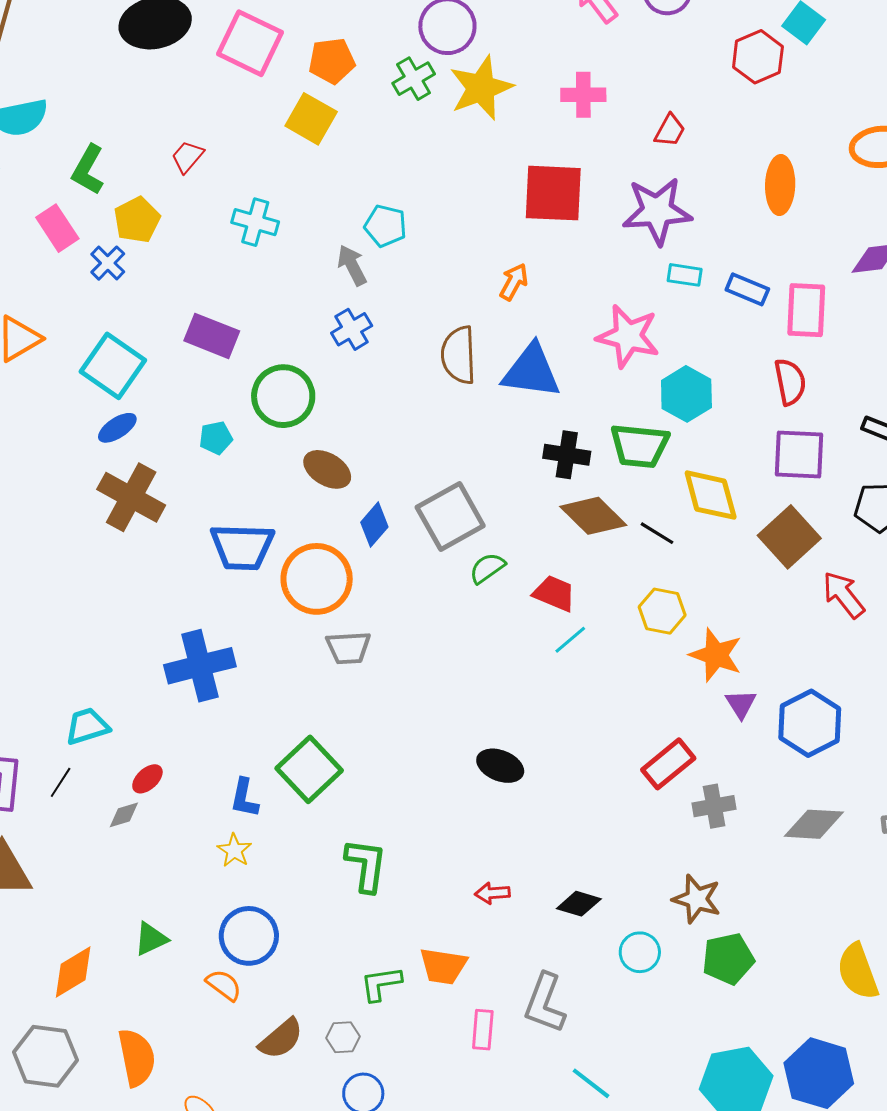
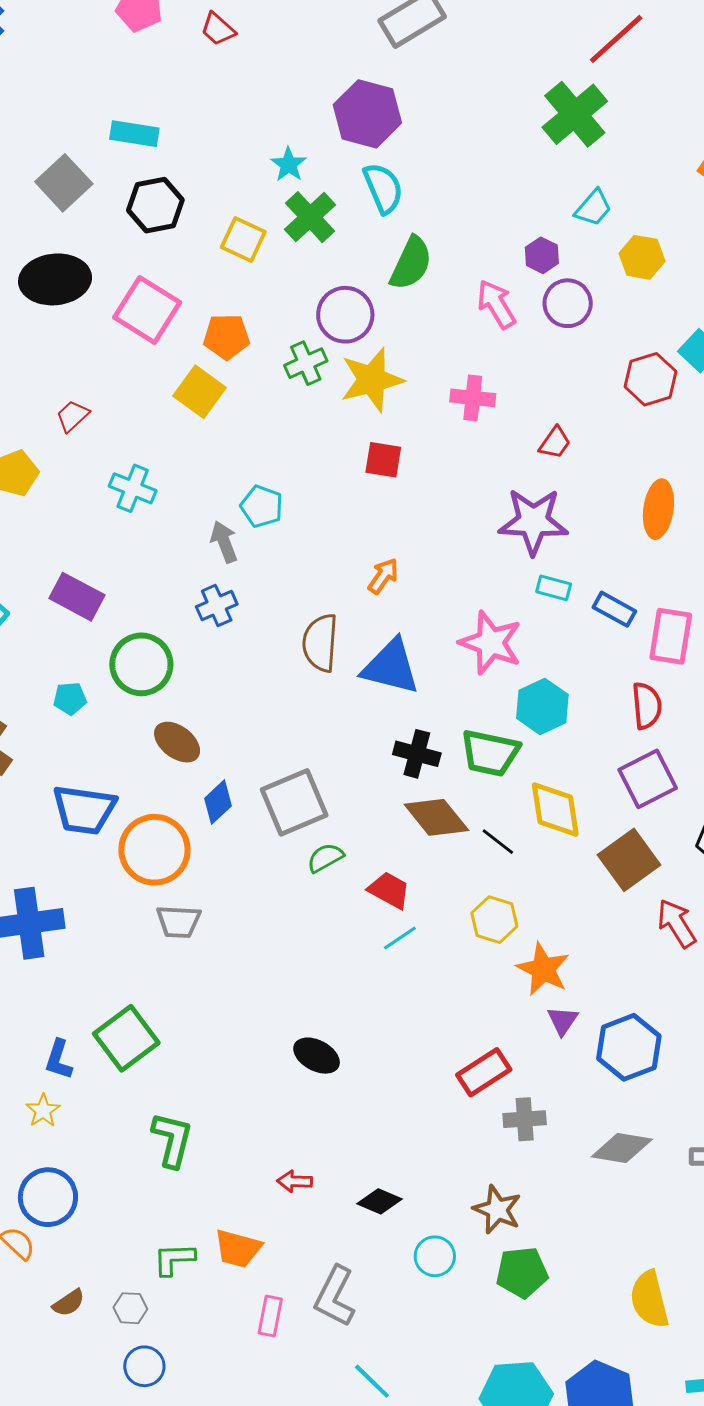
red square: (553, 193) -> (383, 460), moved, size x0.6
purple square: (799, 454) -> (648, 779), turned -36
brown semicircle: (281, 1039) -> (69, 1303), size x0.7

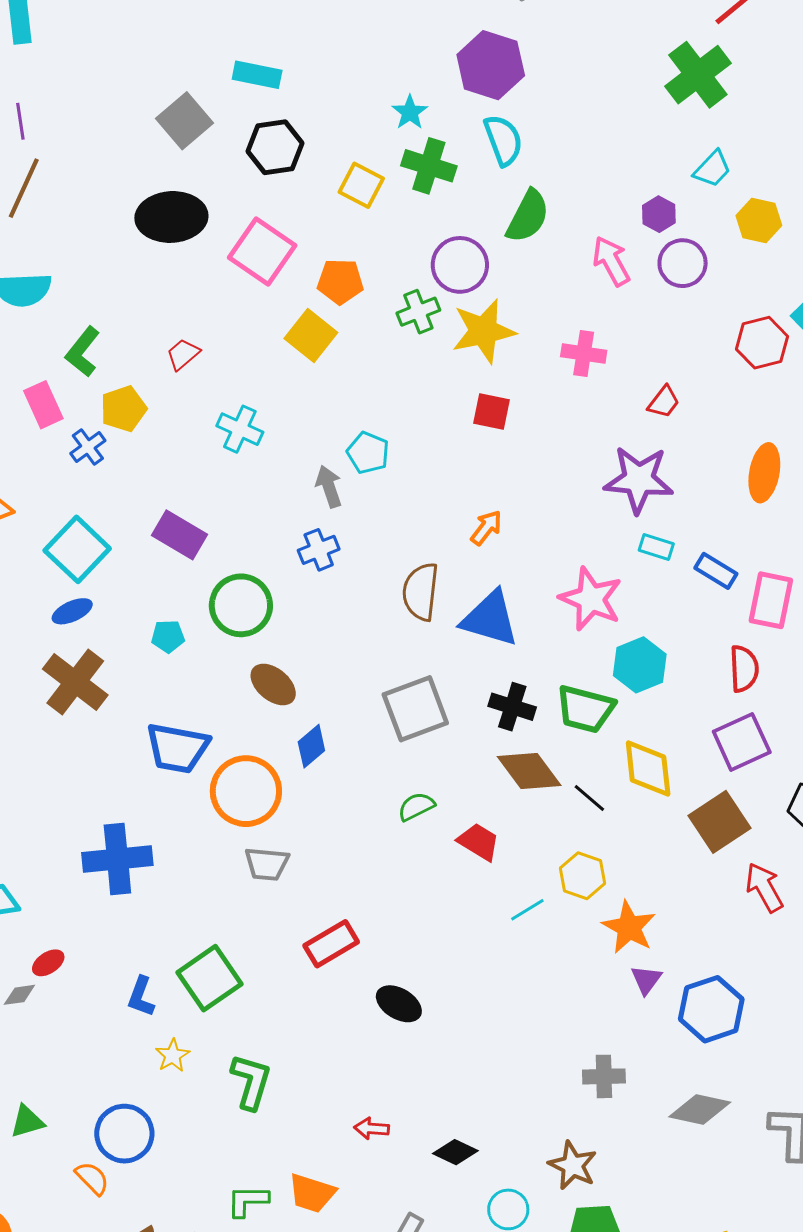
green cross: (310, 217) -> (429, 166), turned -32
gray square: (294, 802) -> (415, 709), moved
cyan line: (400, 938) -> (527, 910), moved
red rectangle: (484, 1072) -> (331, 944), moved
yellow star: (43, 1111) -> (173, 1055), moved

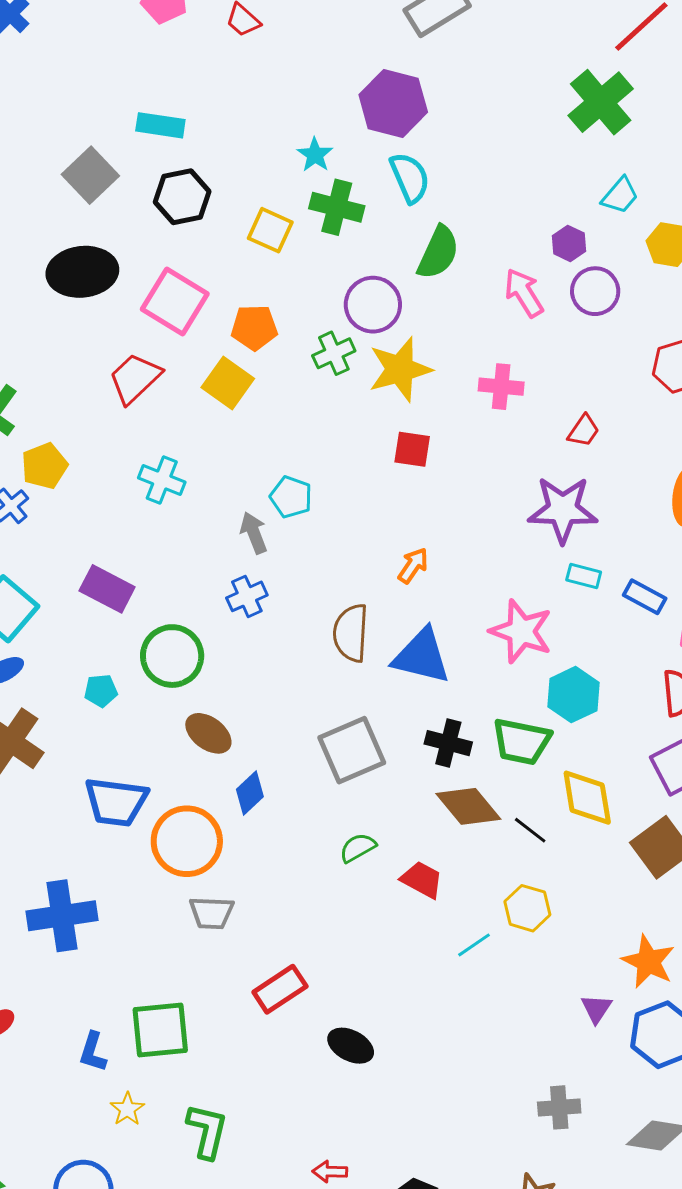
red trapezoid: (183, 354) -> (135, 378), moved, size x1.6
orange star: (629, 927) -> (648, 962), moved
green square: (210, 978) -> (160, 1030), turned 32

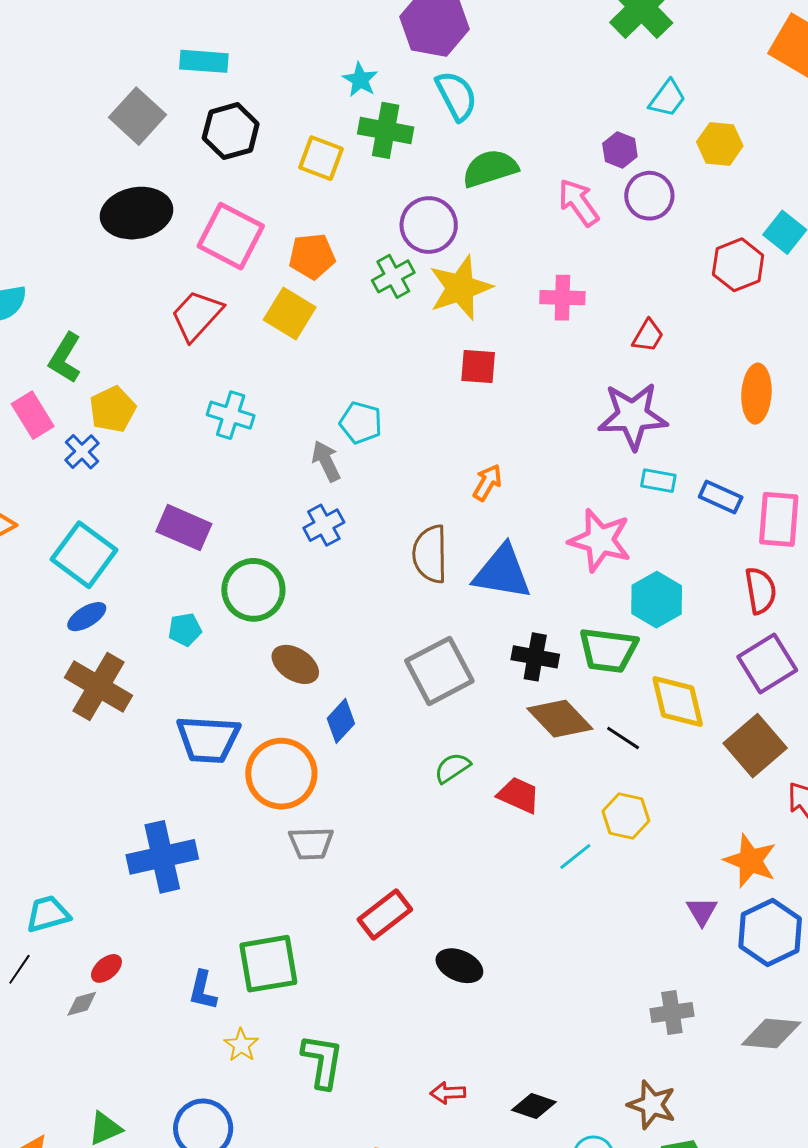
green semicircle: (438, 252) -> (490, 168), turned -128

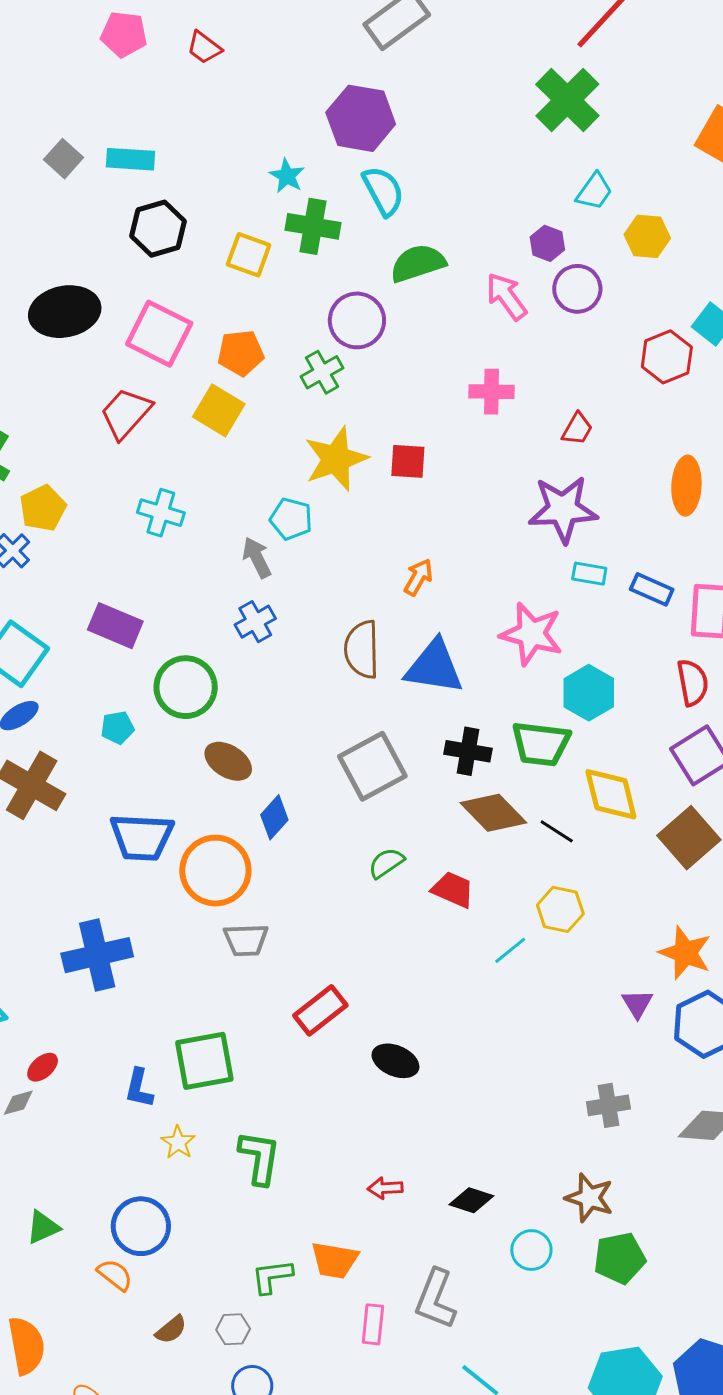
gray square: (138, 116) -> (63, 159), moved, size x0.7
yellow star: (460, 288) -> (336, 459), moved

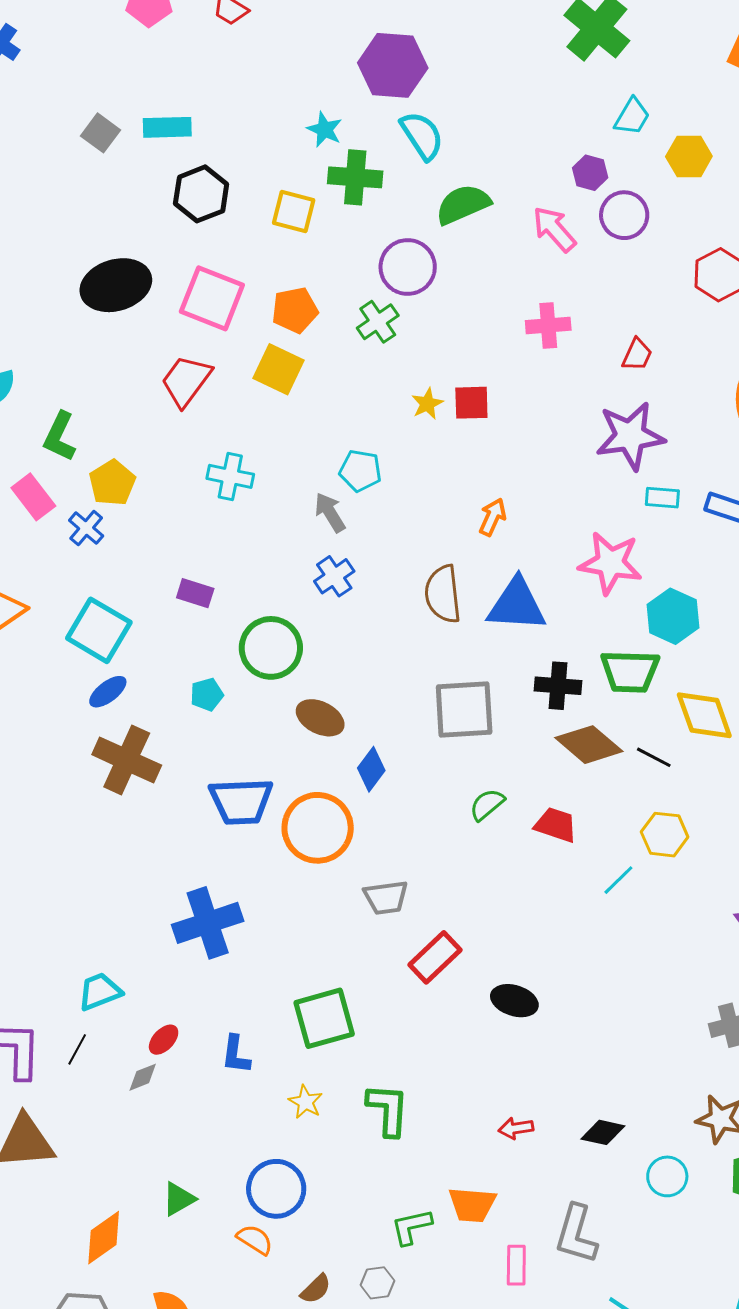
yellow star: (336, 459) -> (427, 404), moved, size x0.5
purple rectangle: (115, 626) -> (195, 593), size x0.7
gray square: (372, 766) -> (464, 709), turned 30
gray trapezoid: (246, 940) -> (386, 898), moved
blue L-shape: (139, 1088) -> (236, 1055), moved

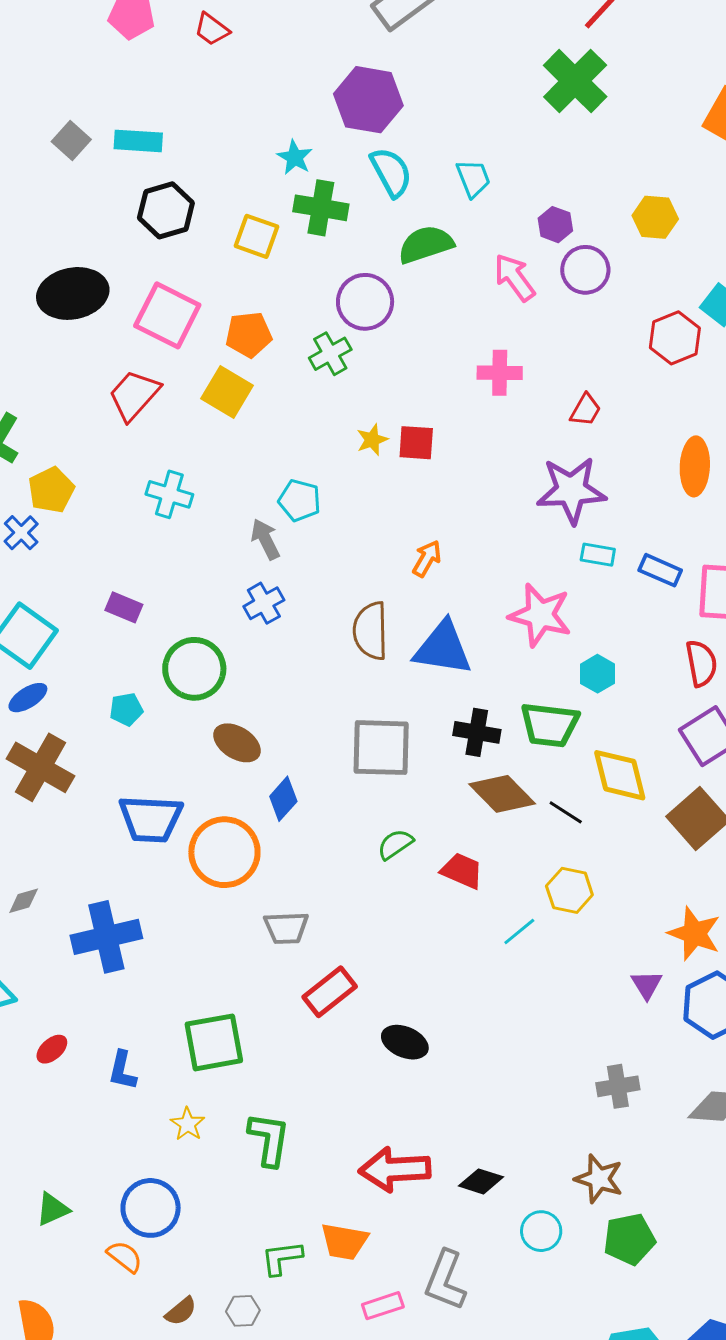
cyan trapezoid: (632, 117) -> (473, 178), moved, turned -57
cyan hexagon: (673, 616) -> (598, 674), size x0.7
gray diamond: (143, 1077) -> (24, 901), moved
red arrow: (516, 1128) -> (395, 1169), size x2.0
pink rectangle: (516, 1265) -> (383, 1306), turned 66

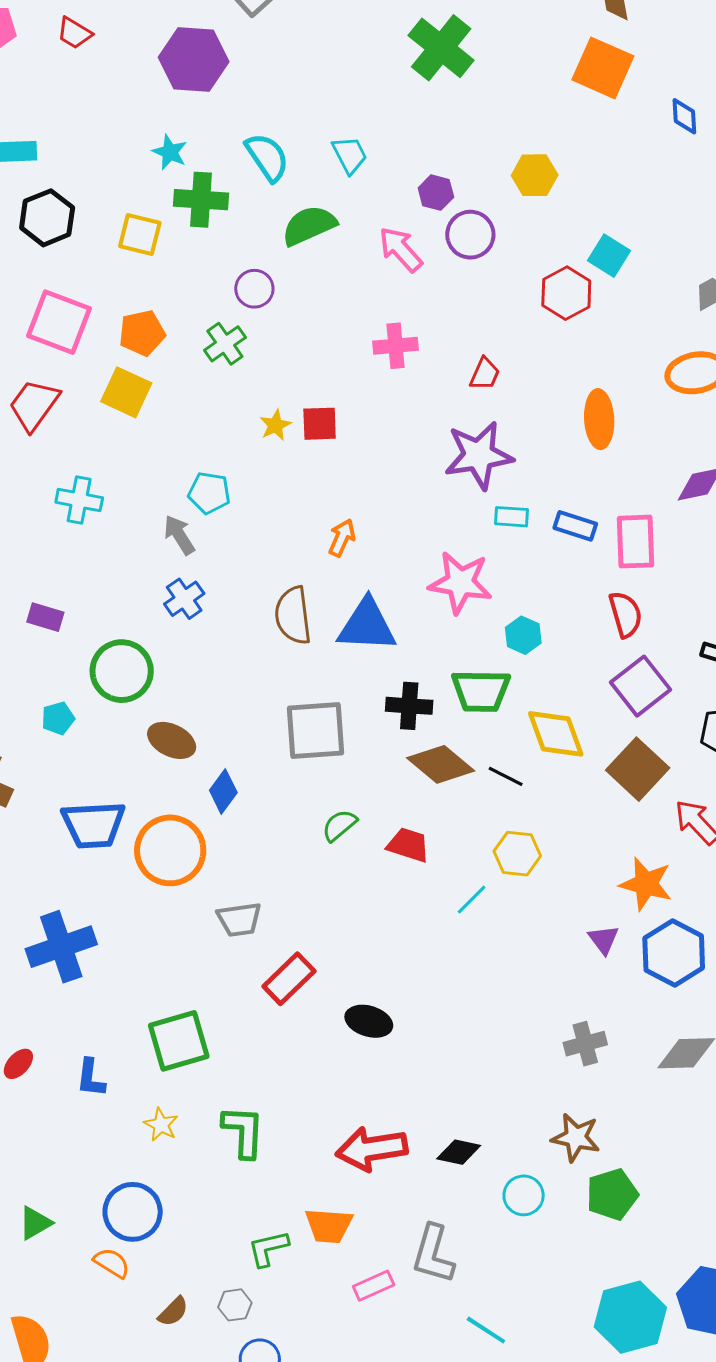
purple hexagon: (368, 100) -> (194, 59), moved
purple circle: (365, 302) -> (254, 289), size x0.7

